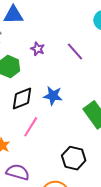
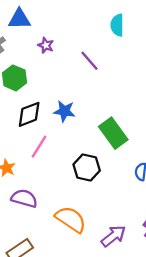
purple star: (38, 49) -> (46, 45), moved
black hexagon: (74, 158) -> (87, 168), moved

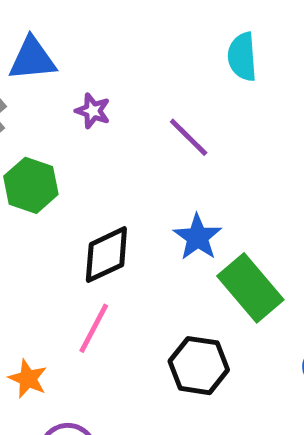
blue star: (64, 111) -> (198, 237), moved, turned 30
black diamond: (29, 114) -> (106, 255), moved

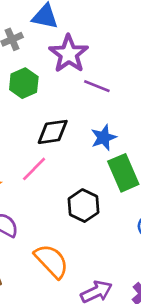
purple star: (93, 111) -> (69, 54), size x2.0
purple line: (189, 137) -> (97, 86), moved, turned -40

